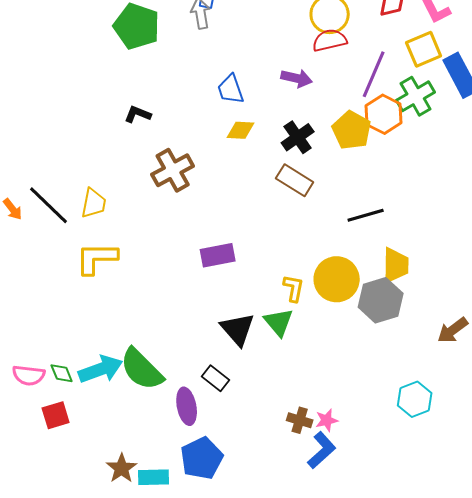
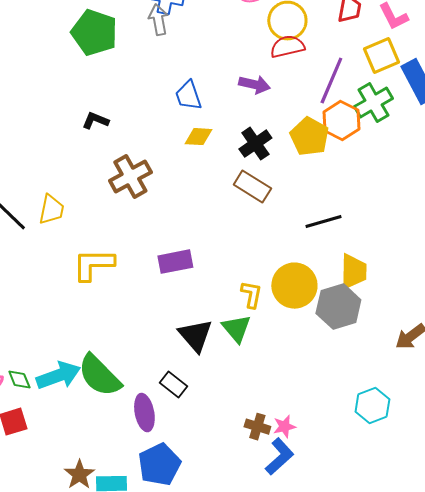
yellow L-shape: (97, 258) -> (93, 265), moved

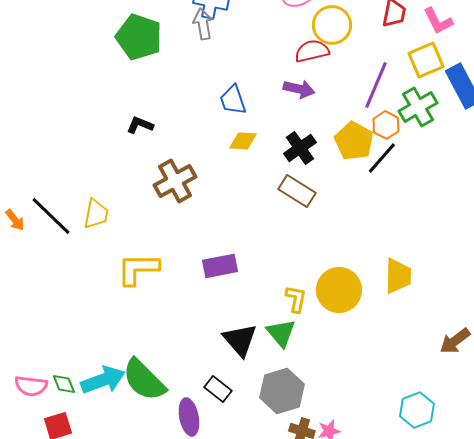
red semicircle: (287, 47) -> (312, 51), moved
orange hexagon: (341, 121) -> (386, 125), size x0.7
black line: (323, 222) -> (382, 158), moved, turned -33
gray hexagon: (338, 307) -> (282, 391), moved

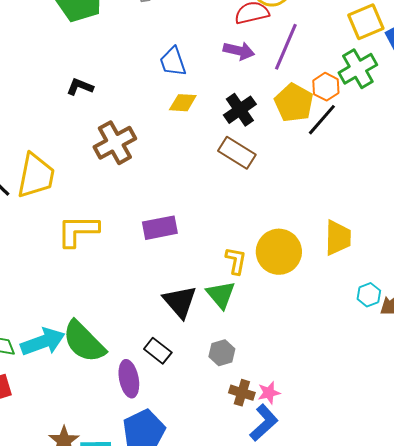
purple line: (376, 85) -> (286, 47), moved
yellow trapezoid: (96, 214) -> (36, 176), size x1.5
gray hexagon: (282, 391) -> (222, 353), size x0.6
cyan hexagon: (417, 410) -> (369, 295), moved, size x0.7

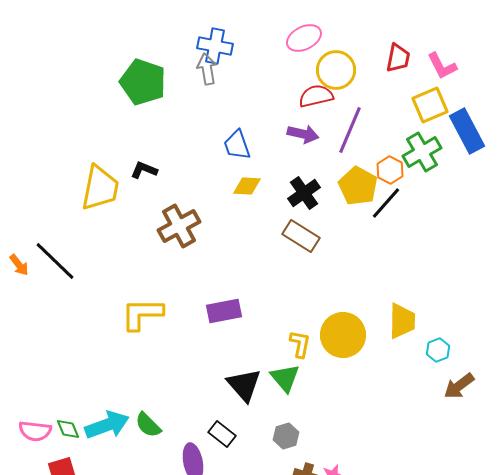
yellow trapezoid: (36, 176) -> (100, 188), moved
cyan hexagon: (369, 295) -> (438, 350), moved
green semicircle: (84, 342) -> (148, 425), size x0.6

